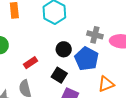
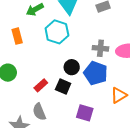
black square: (59, 75) -> (63, 86), moved

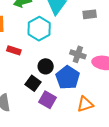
red rectangle: (41, 85) -> (14, 50), moved, turned 48
purple square: (85, 113) -> (47, 100), moved

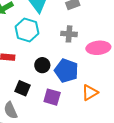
gray cross: (78, 54) -> (69, 34), moved
black square: (33, 83) -> (22, 88), moved

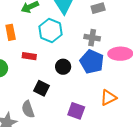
blue pentagon: (66, 71) -> (92, 62), moved
purple square: (52, 97) -> (76, 111), moved

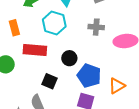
red rectangle: (29, 56) -> (35, 50), size x1.6
blue pentagon: (92, 62) -> (89, 76), moved

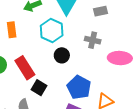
red rectangle: (35, 50) -> (25, 68), moved, turned 45
black circle: (69, 58) -> (62, 55), moved

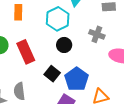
black square: (39, 88) -> (52, 74), moved

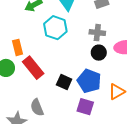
orange rectangle: (18, 12) -> (18, 47), moved
black circle: (64, 45) -> (99, 53), moved

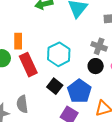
cyan hexagon: (55, 28) -> (59, 54), moved

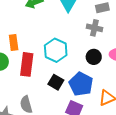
gray cross: (99, 46) -> (94, 28), moved
red rectangle: (28, 65) -> (27, 64), turned 40

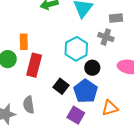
cyan hexagon: (56, 50) -> (76, 49), moved
black circle: (94, 57) -> (92, 68), moved

